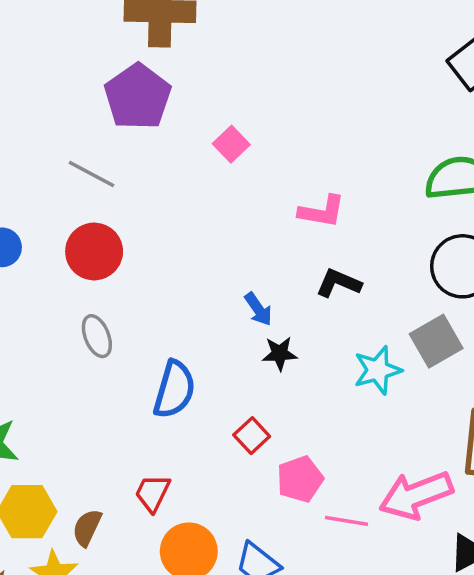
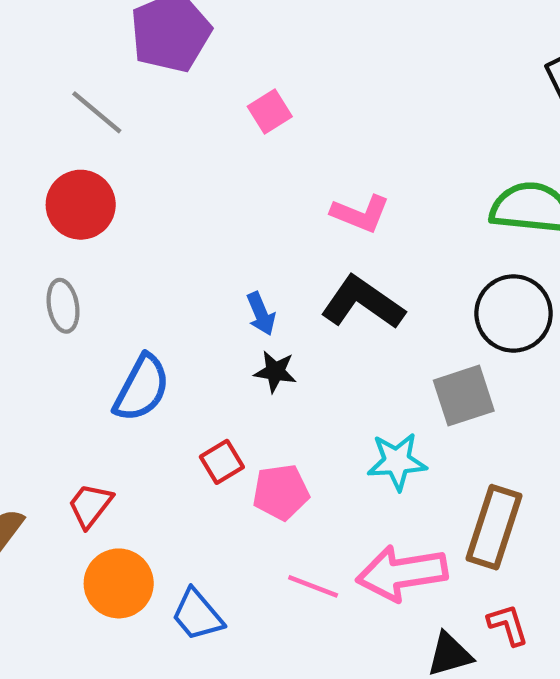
black L-shape: (339, 283) -> (363, 303), size x1.5
cyan star: (378, 370) -> (397, 461), moved
pink pentagon: (300, 479) -> (281, 492), moved

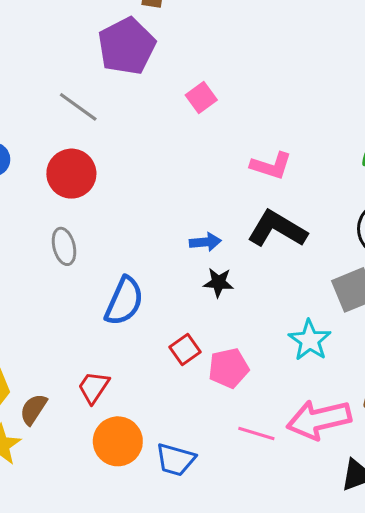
blue arrow: (261, 314) -> (205, 242), turned -68
cyan star: (397, 461) -> (310, 340), turned -30
blue trapezoid: (197, 615) -> (175, 460), turned -30

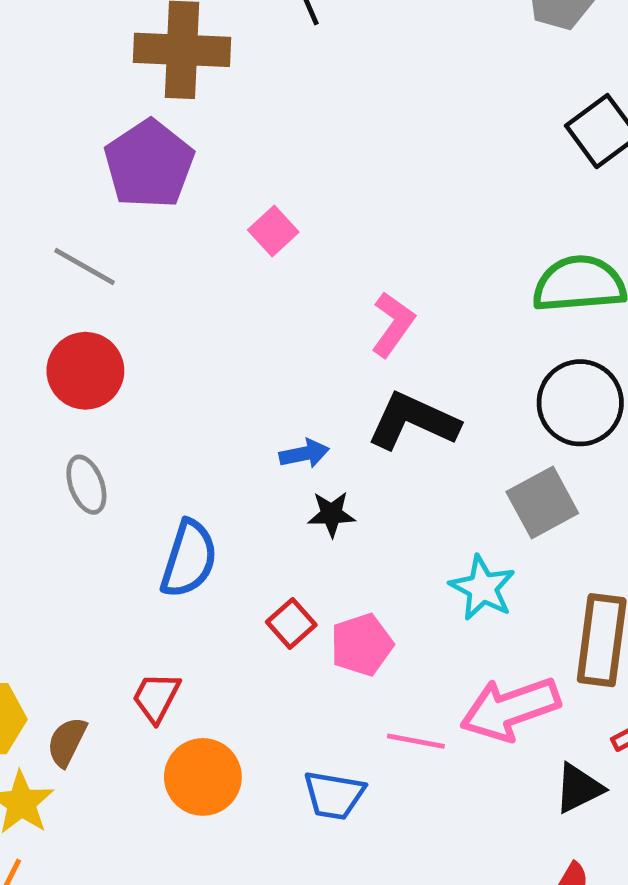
pink L-shape: (271, 166) -> (393, 324), turned -66
blue trapezoid: (175, 460) -> (334, 795), moved

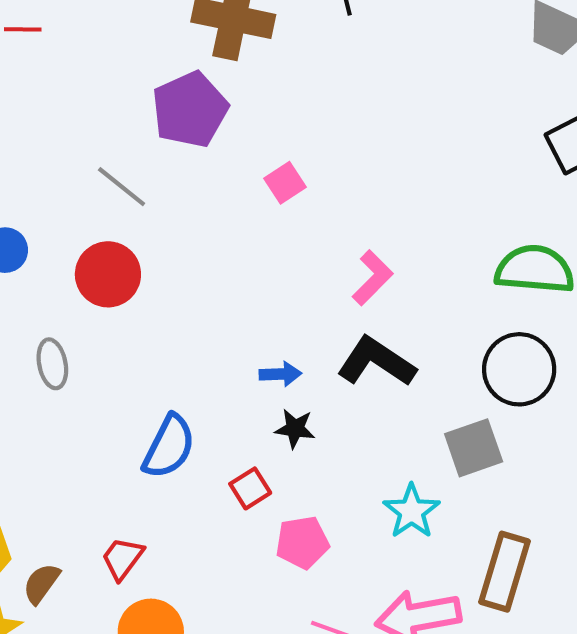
gray ellipse: (86, 485) -> (52, 364), moved
red square: (291, 623) -> (250, 488), moved

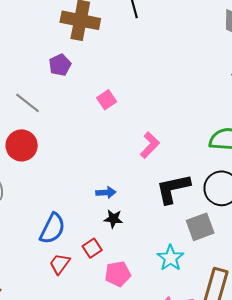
purple pentagon: (190, 110) -> (60, 65), size x0.6
black L-shape: (376, 362) -> (173, 189), moved, turned -45
red trapezoid: (122, 558) -> (60, 264), moved

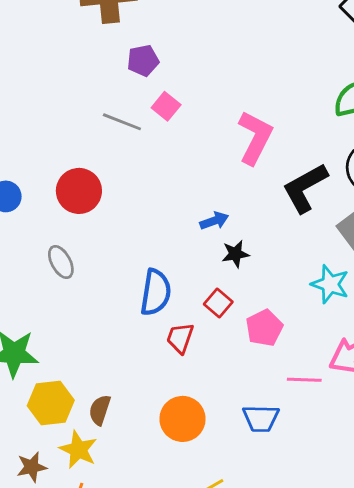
purple pentagon: (60, 65) -> (143, 60), moved, turned 30
pink square: (107, 100) -> (166, 106), moved
gray line: (27, 103) -> (122, 122), moved
pink L-shape: (150, 145) -> (255, 138), size x1.4

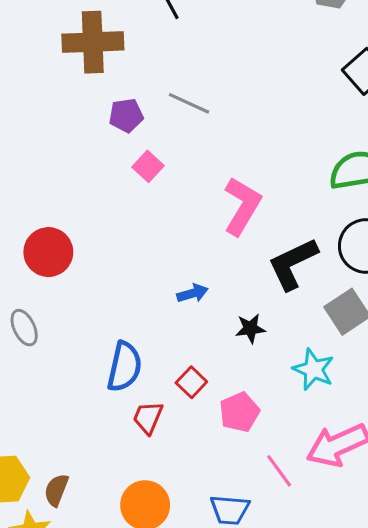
gray line: (122, 122) -> (189, 103), moved
black star: (235, 254) -> (250, 328), moved
pink line: (304, 380) -> (279, 471), turned 48

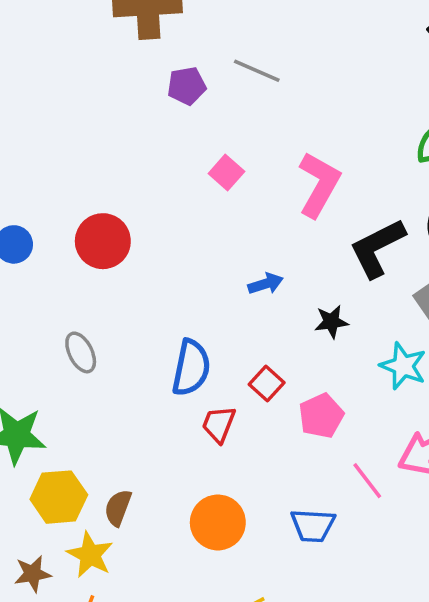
pink square: (148, 166) -> (226, 172), moved
gray ellipse: (24, 328) -> (81, 352), moved

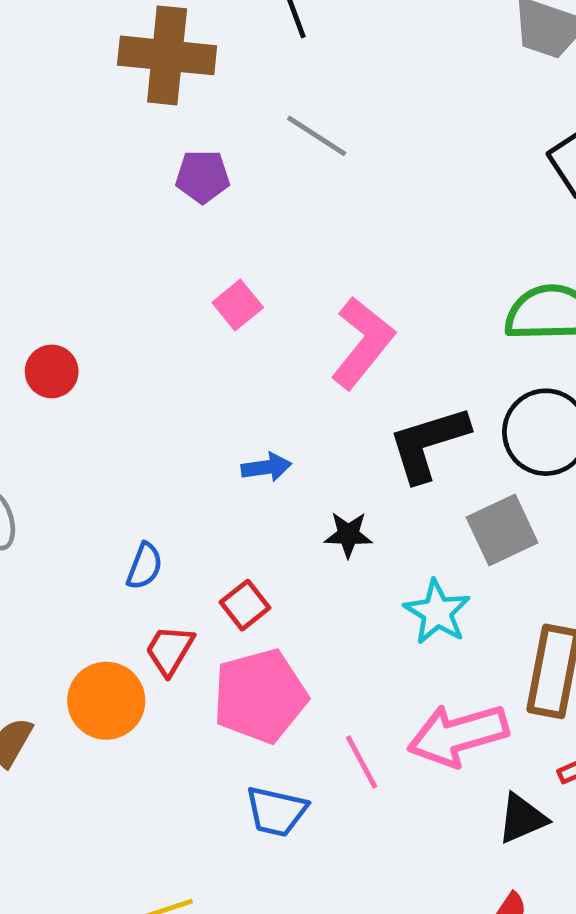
gray line: (257, 71) -> (317, 136), moved
red circle: (103, 241) -> (52, 371), size x0.7
blue semicircle: (191, 368) -> (145, 566), size x0.6
pink pentagon: (321, 416) -> (260, 696), moved, size x1.5
orange circle: (218, 522) -> (106, 701), moved

